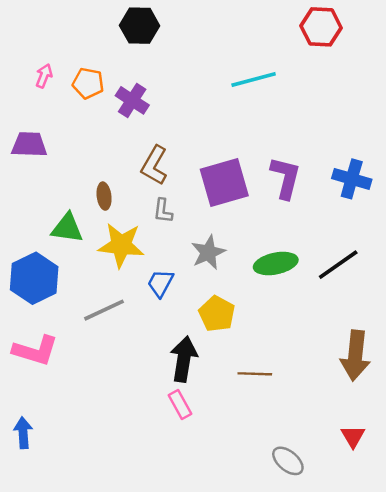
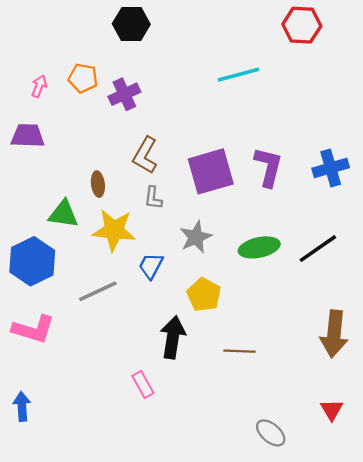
pink arrow: (44, 76) -> (39, 86), moved
purple cross: (132, 100) -> (124, 94), turned 32
blue cross: (352, 179) -> (331, 168), turned -32
pink rectangle: (180, 404) -> (143, 385), moved

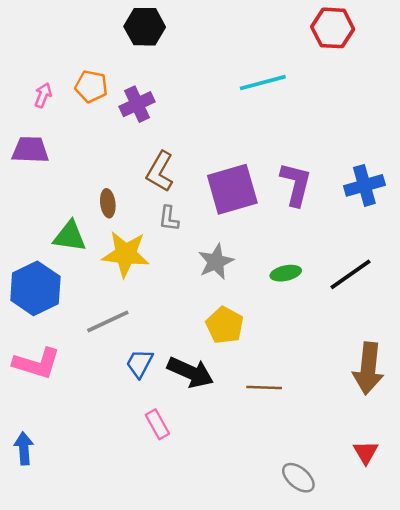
green ellipse: (259, 247) -> (286, 273), size x0.7
blue trapezoid: (151, 266) -> (140, 363), moved
black arrow: (173, 337) -> (190, 372), turned 105

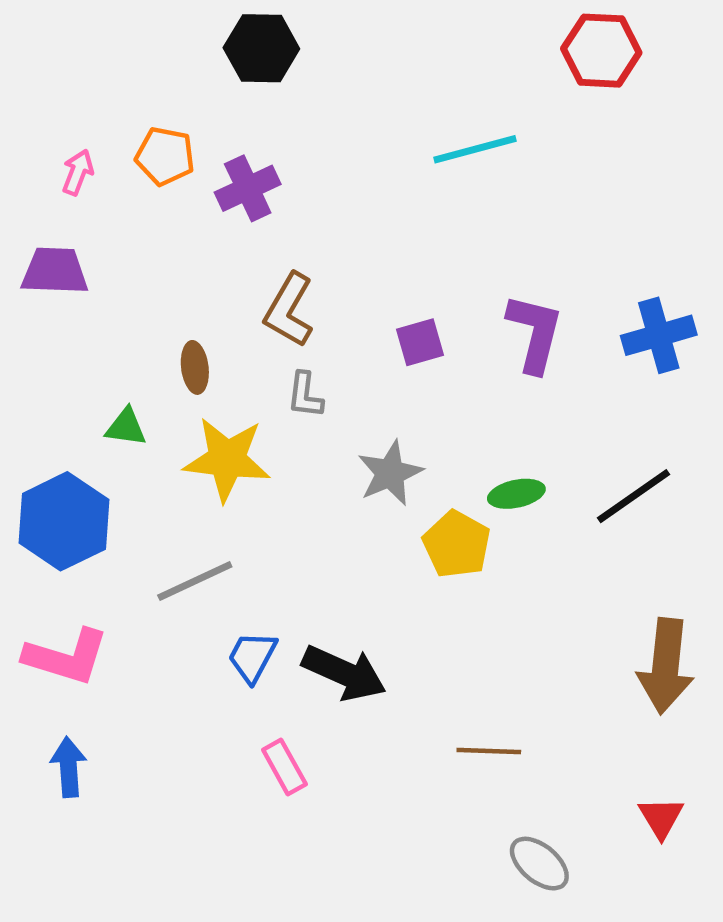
purple square: (232, 189) -> (420, 342), size x0.5
green triangle: (70, 236) -> (126, 427), size x0.7
yellow pentagon: (225, 325) -> (457, 544), moved
brown line: (264, 387) -> (489, 751), moved
blue arrow: (24, 448) -> (69, 767), moved

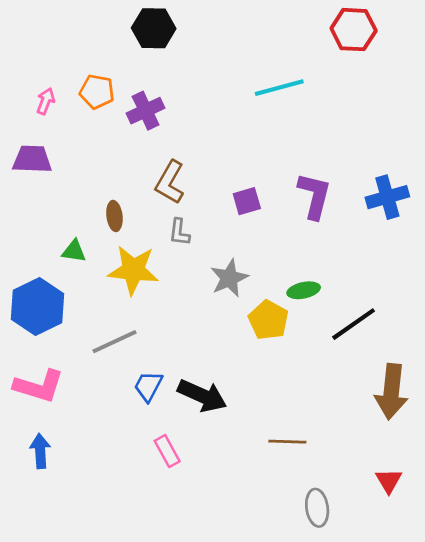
black line: (633, 496) -> (354, 324), moved
gray ellipse: (539, 864) -> (317, 508), turned 42

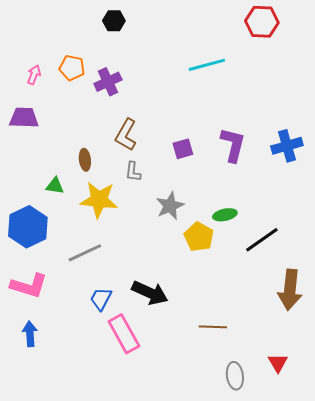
black hexagon: (154, 28) -> (114, 21), size x0.7
blue trapezoid: (148, 386) -> (101, 299), moved
pink rectangle: (167, 451) -> (124, 334), size x1.6
red triangle: (389, 481) -> (278, 363), moved

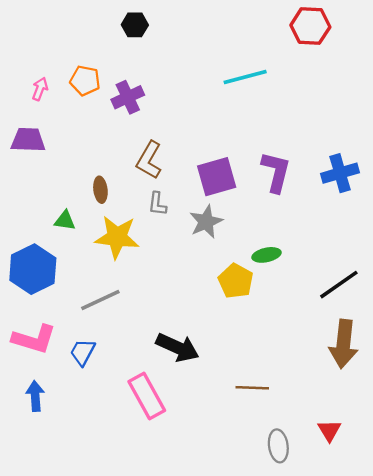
purple square: (183, 149) -> (217, 177), size x1.6
gray star: (170, 206) -> (206, 222), moved
black line: (262, 240) -> (339, 285), moved
blue trapezoid: (101, 299) -> (83, 352), moved

